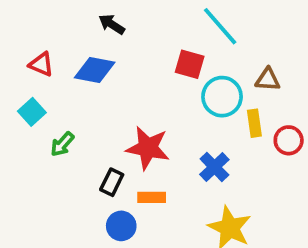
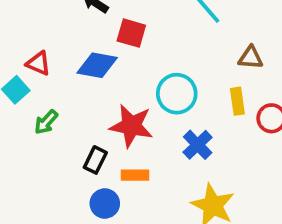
red triangle: (41, 64) -> (38, 63), moved
red square: (190, 64) -> (131, 33), moved
blue diamond: (95, 70) -> (97, 65), moved
cyan circle: (222, 97) -> (177, 94), moved

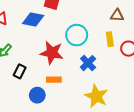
black rectangle: (95, 160) -> (20, 71), moved

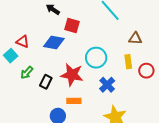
black rectangle: (20, 71) -> (46, 82), moved

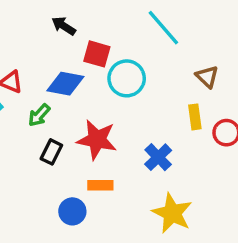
brown triangle: (135, 39) -> (207, 77), turned 40
cyan circle: (96, 58) -> (127, 78), moved
green arrow: (27, 73) -> (39, 115), moved

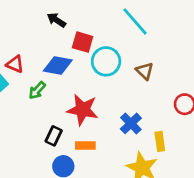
brown triangle: (207, 77) -> (145, 71), moved
yellow rectangle: (195, 117) -> (160, 141), moved
black rectangle: (51, 152) -> (54, 136), moved

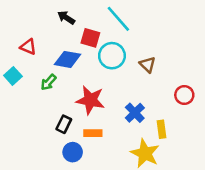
cyan line: (135, 21) -> (118, 19), moved
red triangle: (15, 64) -> (28, 47), moved

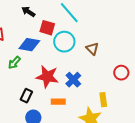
blue cross: (135, 113) -> (73, 80), moved
orange rectangle: (93, 133) -> (58, 102), moved

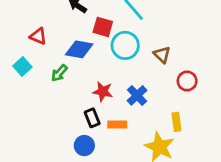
red circle: (121, 73) -> (187, 81), moved
red star: (47, 77) -> (103, 92), size x0.7
black rectangle: (26, 96) -> (92, 118), moved, turned -48

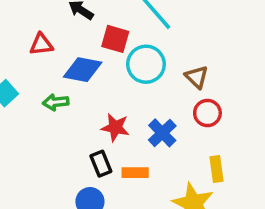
red triangle: (38, 36) -> (41, 44), moved, turned -30
green arrow: (59, 73) -> (56, 102), turned 42
red circle: (187, 81) -> (207, 113), moved

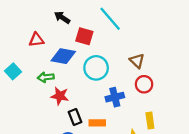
cyan circle: (146, 64) -> (96, 68), moved
red star: (115, 127) -> (60, 96), moved
blue cross: (162, 133) -> (115, 97), turned 30

